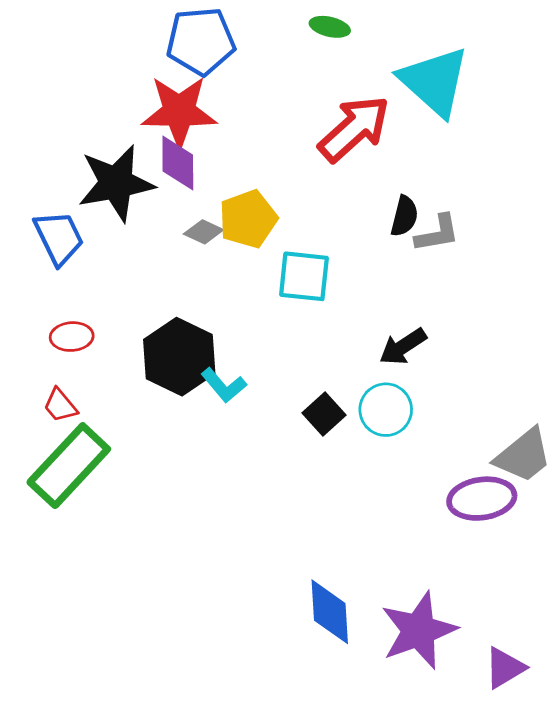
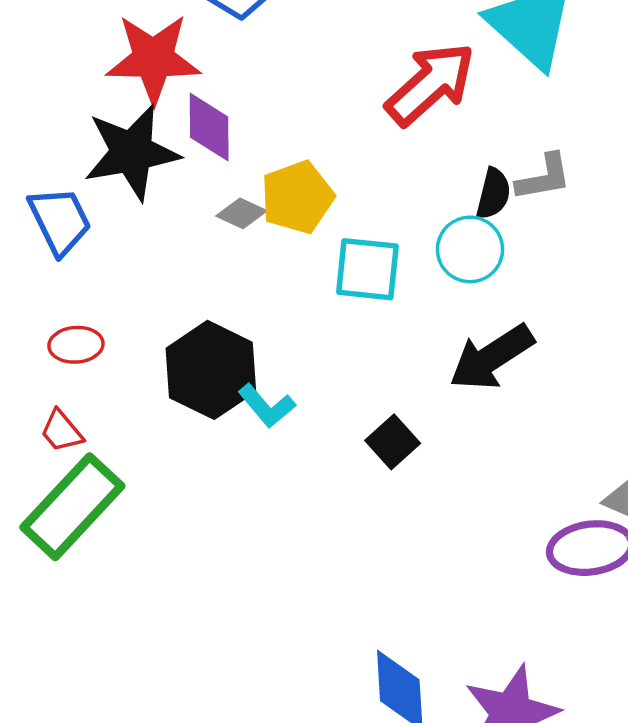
red star: (179, 111) -> (153, 59), moved
gray L-shape: (437, 233) -> (544, 177), moved
black arrow: (403, 347) -> (492, 357), size x1.4
cyan circle: (386, 410) -> (470, 249), moved

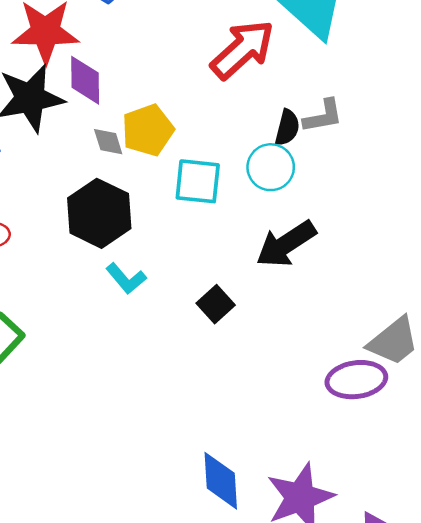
gray diamond: (241, 213) -> (108, 142), turned 48
black hexagon: (211, 370) -> (99, 213), moved

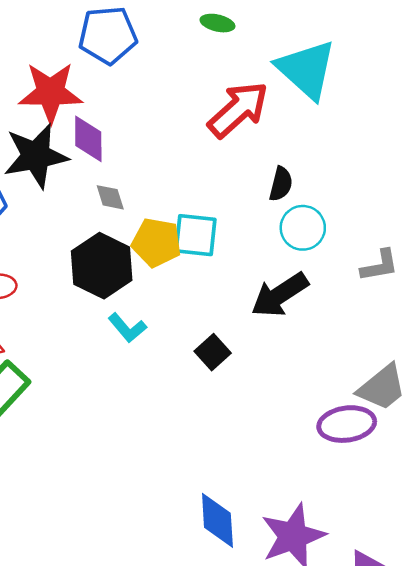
gray L-shape: (323, 116) -> (380, 266), moved
yellow pentagon: (148, 130) -> (157, 242), moved, turned 30
cyan circle: (271, 167) -> (303, 228), moved

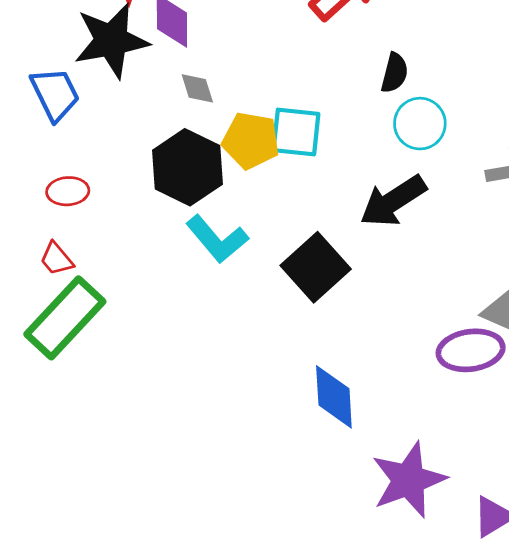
cyan L-shape: (127, 328) -> (217, 239), size x1.4
black square: (213, 352) -> (316, 267), size x1.6
blue diamond: (217, 520) -> (334, 397), moved

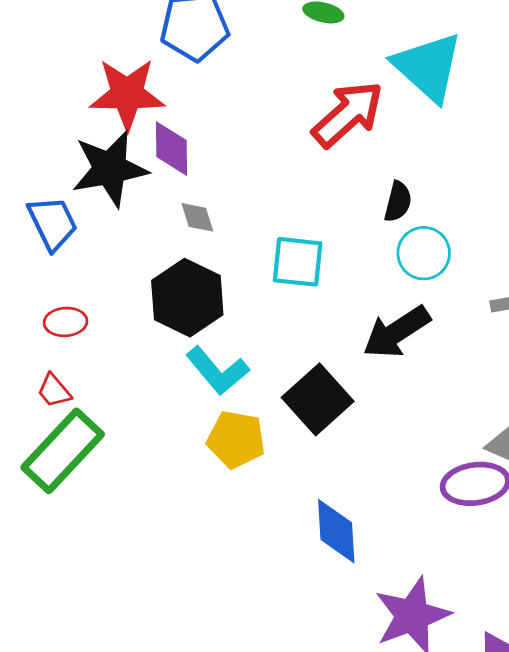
yellow pentagon: (251, 140) -> (236, 439), moved

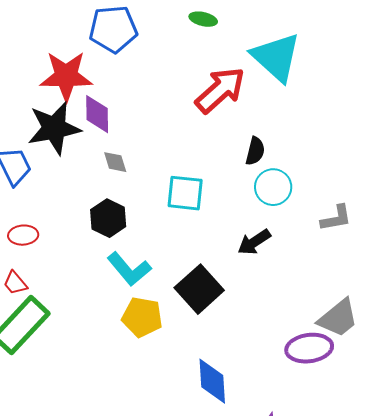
black hexagon: (187, 298) -> (108, 218), size x0.7
black arrow: (396, 332) -> (254, 242), size x0.7

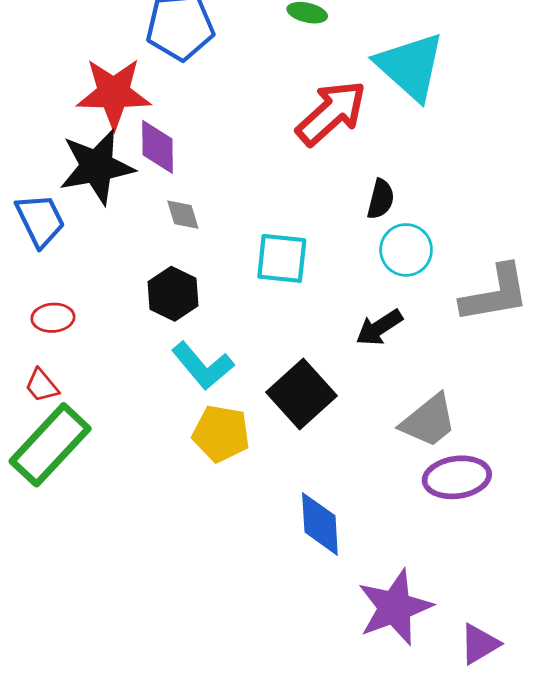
gray L-shape: (336, 218) -> (495, 294), size x1.6
gray trapezoid: (338, 318) -> (429, 421), moved

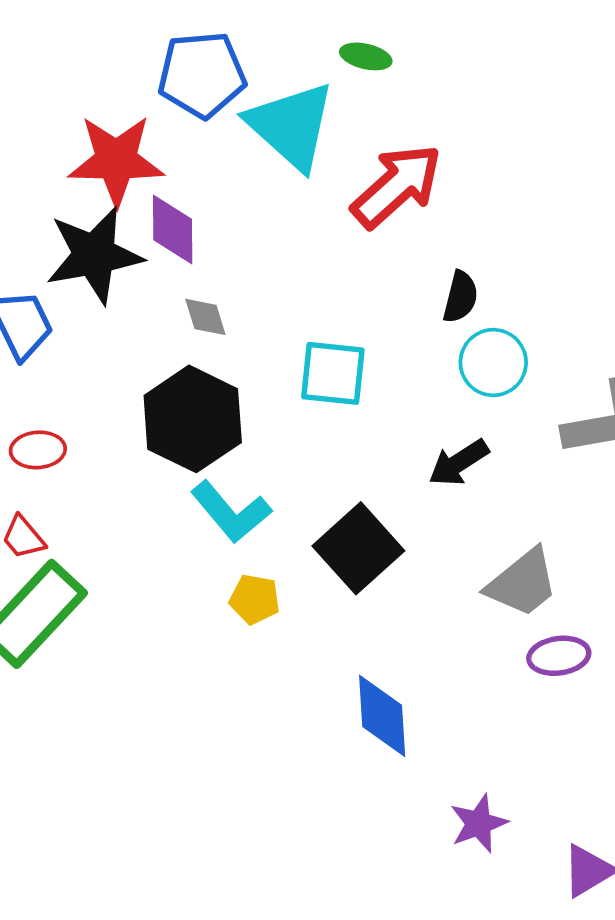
cyan triangle: (410, 66) -> (291, 126), moved
black hexagon: (173, 294) -> (193, 419), size x1.5
yellow pentagon: (221, 434) -> (255, 599), size x0.7
purple ellipse: (457, 477) -> (559, 656), size x0.7
purple star: (395, 607) -> (479, 823), size x0.6

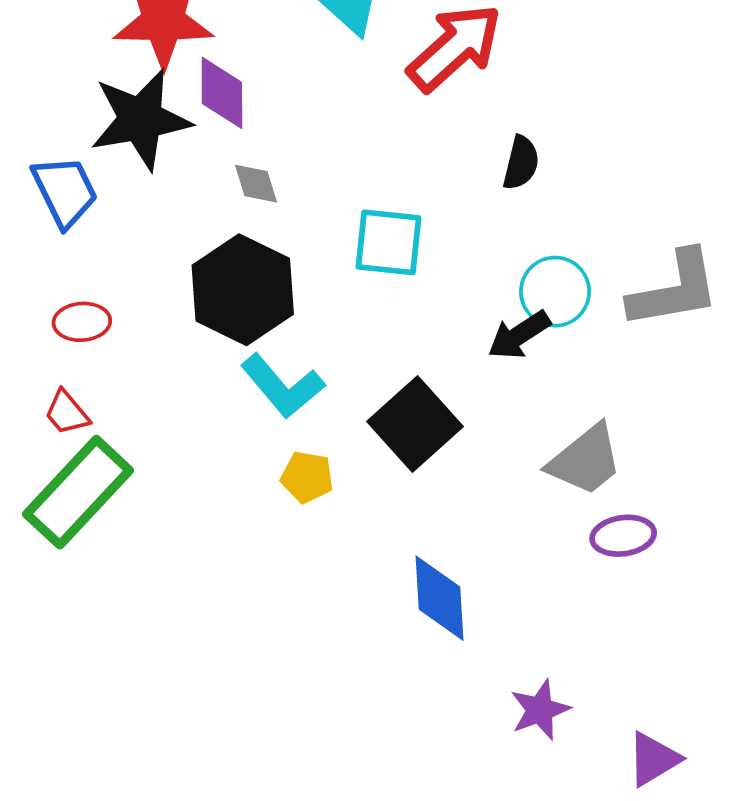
cyan circle: (493, 362) -> (555, 292), moved

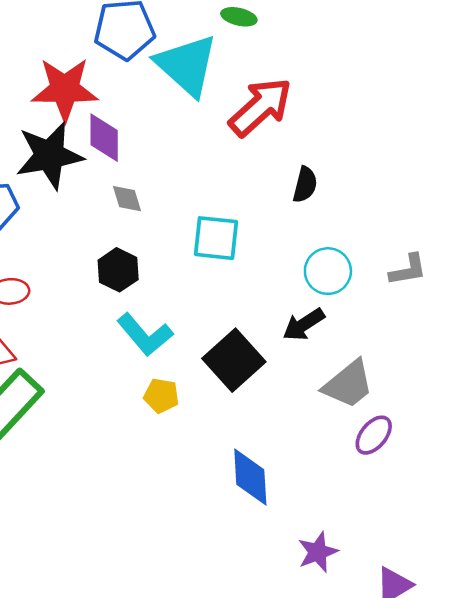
black hexagon: (243, 290) -> (118, 270), size x0.6
gray L-shape: (674, 290) -> (408, 270), size x0.6
black arrow: (519, 335) -> (304, 324), moved
purple ellipse: (623, 536) -> (374, 435), turned -42

